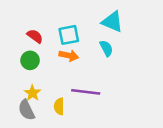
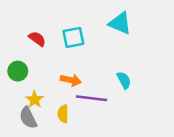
cyan semicircle: (106, 48) -> (124, 80), moved
orange arrow: (69, 56) -> (71, 80), moved
green circle: (30, 60) -> (18, 71), moved

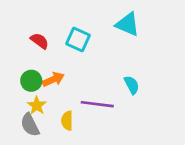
cyan square: (73, 37) -> (78, 39), turned 35
green circle: (18, 71) -> (31, 81), moved
orange arrow: (71, 80) -> (53, 79), moved, turned -36

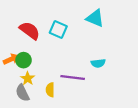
red semicircle: (40, 41) -> (30, 30), size x1.5
orange arrow: (53, 79) -> (11, 59), moved
cyan semicircle: (132, 85) -> (98, 63), turned 112

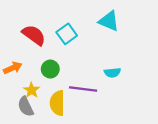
cyan square: (58, 29) -> (67, 34), turned 30
green circle: (24, 60) -> (50, 69), moved
yellow semicircle: (50, 90) -> (57, 103), size x1.5

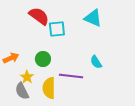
cyan square: (67, 34) -> (57, 29), turned 30
red semicircle: (34, 35) -> (39, 16), moved
cyan semicircle: (112, 73) -> (96, 62), turned 64

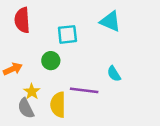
red semicircle: (39, 16) -> (22, 20), moved, turned -130
green circle: (43, 59) -> (51, 61), moved

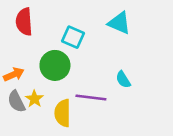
cyan square: (67, 34) -> (73, 37), turned 30
green circle: (51, 61) -> (55, 65), size x1.5
gray semicircle: (26, 108) -> (16, 101), moved

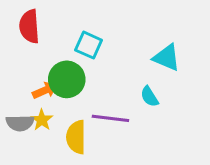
cyan triangle: (119, 23) -> (167, 58), moved
orange arrow: (14, 74) -> (45, 90), moved
gray semicircle: (16, 101) -> (20, 123), turned -65

